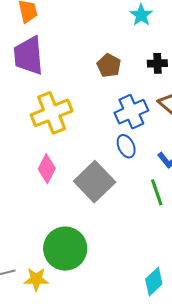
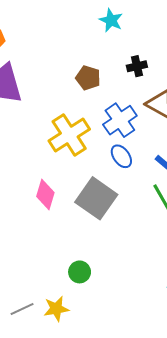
yellow cross: (52, 113) -> (69, 135), moved
green circle: (65, 249) -> (80, 272), size x0.5

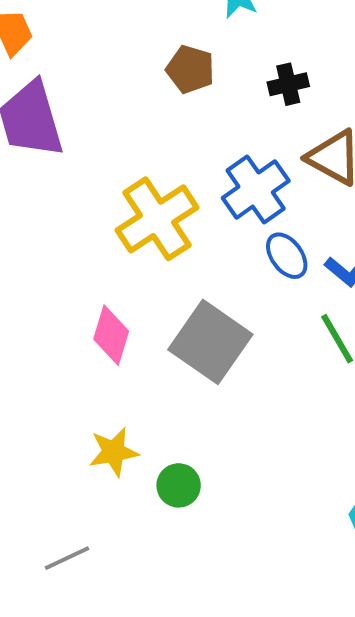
brown pentagon: (88, 78) -> (190, 69), moved
blue ellipse: (121, 156) -> (287, 256), moved
yellow star: (56, 309) -> (114, 452), moved

